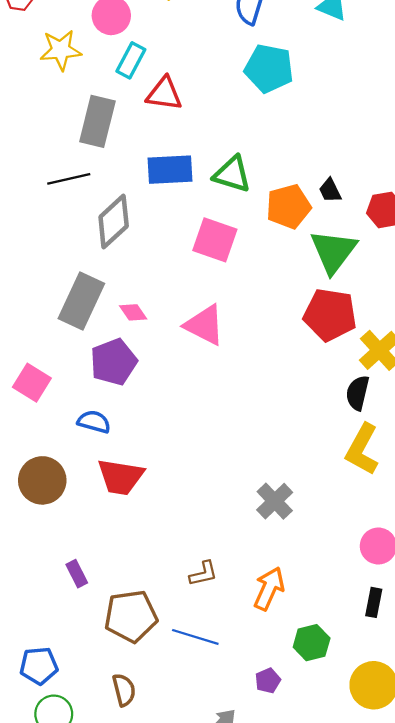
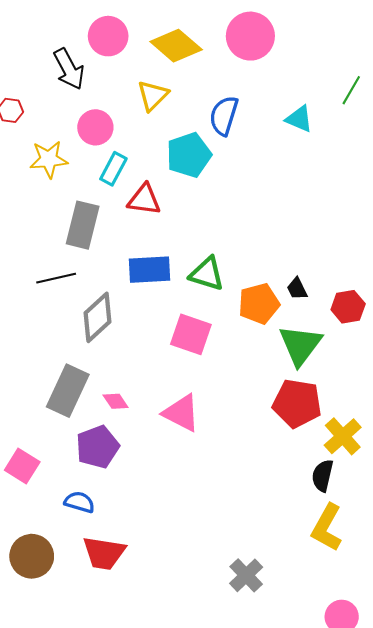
cyan pentagon: (269, 68) -> (189, 155), moved, turned -30

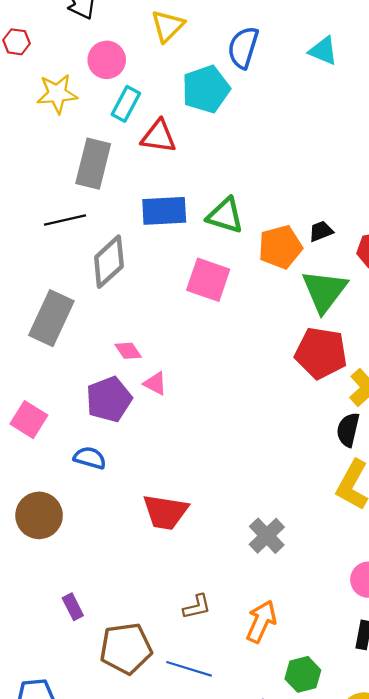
black trapezoid: (297, 289) -> (321, 231), turned 95
gray rectangle: (68, 391) -> (51, 318), moved
pink triangle: (181, 413) -> (155, 383), moved, size x0.6
red trapezoid: (104, 553) -> (165, 512), moved

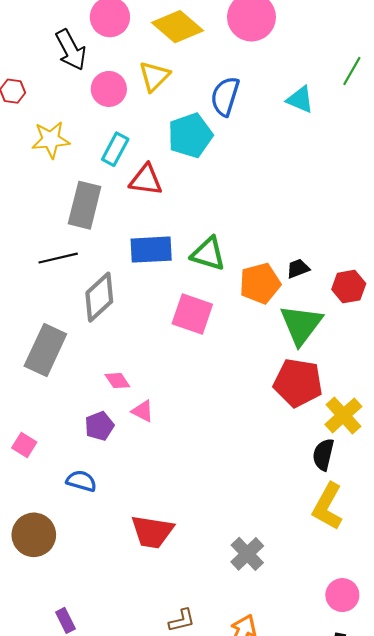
pink circle: (107, 60) -> (109, 89), moved
purple pentagon: (109, 399) -> (99, 426), size x0.7
pink square: (29, 420) -> (24, 445), size x0.7

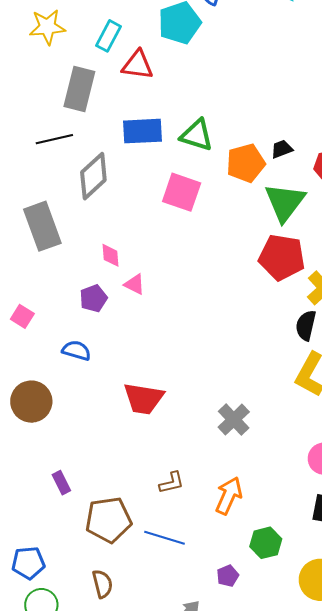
gray rectangle: (45, 350) -> (42, 226), turned -45
pink diamond: (117, 381) -> (110, 255), turned 30

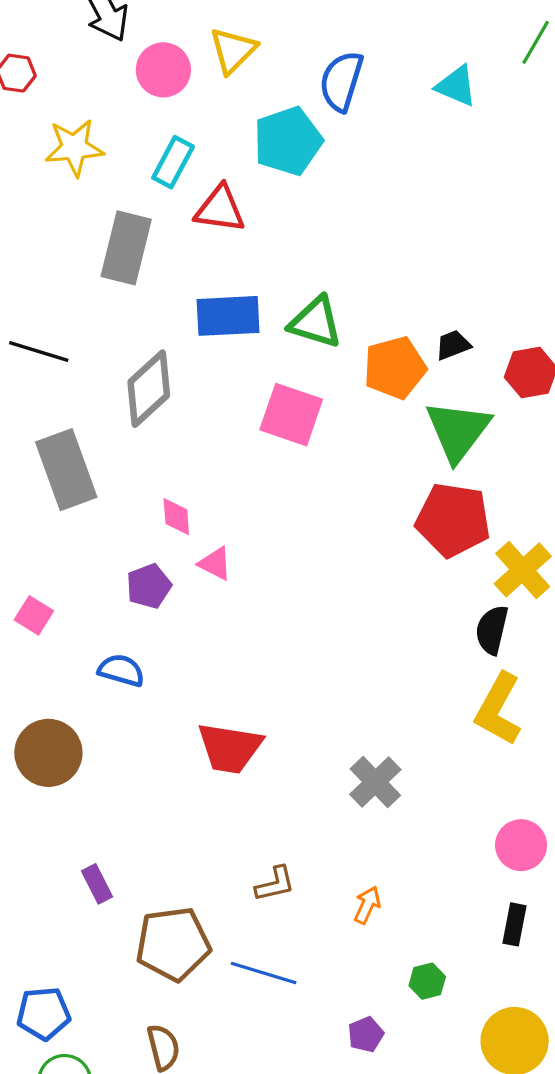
black line: (54, 139) -> (39, 351), moved, turned 30
orange arrow: (229, 496) -> (367, 905), size x0.6
green hexagon: (266, 543) -> (427, 981), size x0.7

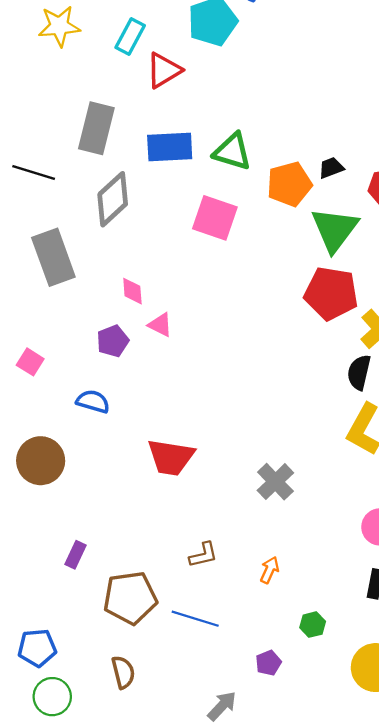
red triangle: (220, 209) -> (164, 70), turned -39
gray rectangle: (126, 248) -> (96, 128), moved
purple rectangle: (97, 884) -> (75, 555), turned 52

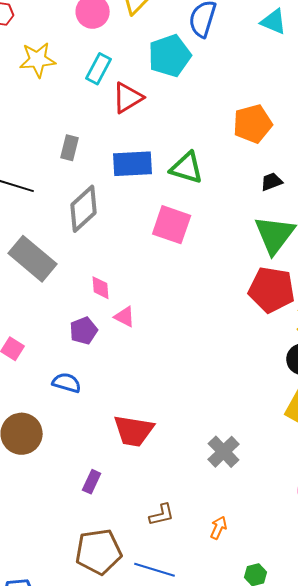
gray rectangle: (96, 128) -> (70, 148), size x0.6
orange pentagon: (289, 184) -> (253, 124), moved
gray rectangle: (53, 257) -> (33, 259), turned -30
purple rectangle: (75, 555) -> (92, 482), moved

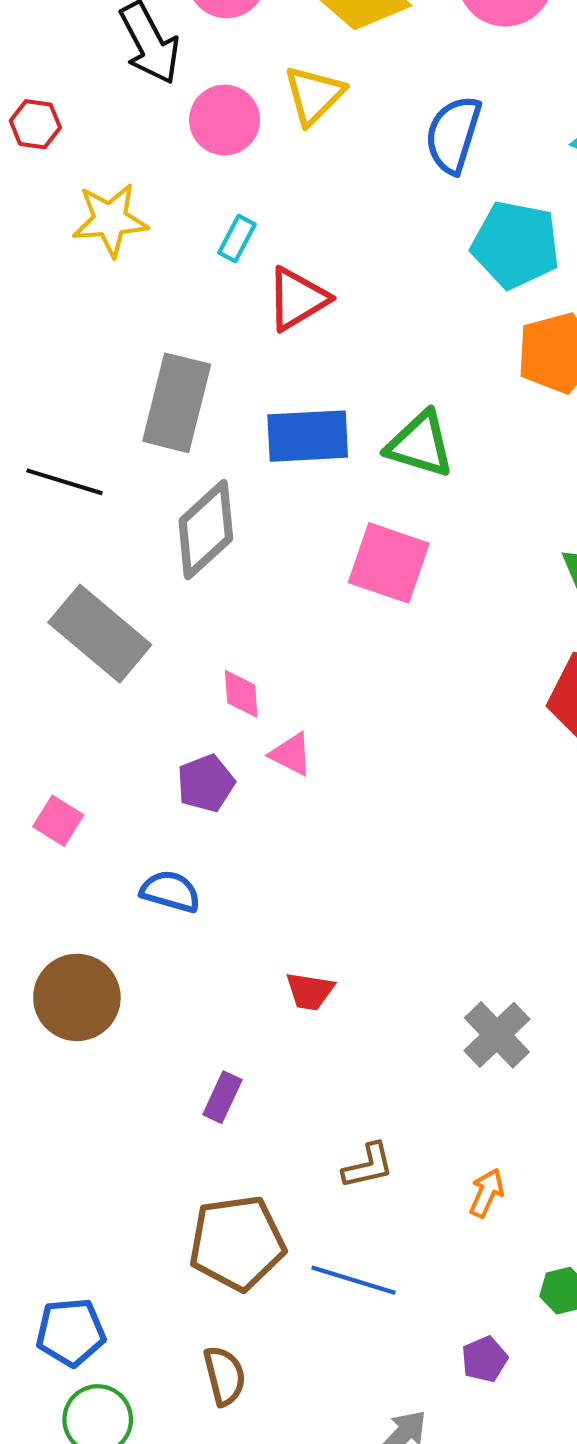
cyan pentagon: (170, 56) -> (516, 245), moved, turned 30
cyan rectangle: (99, 69) -> (237, 239), size x0.7
gray rectangle: (70, 148) -> (177, 403), size x1.8
red trapezoid: (134, 431) -> (310, 991), size x0.6

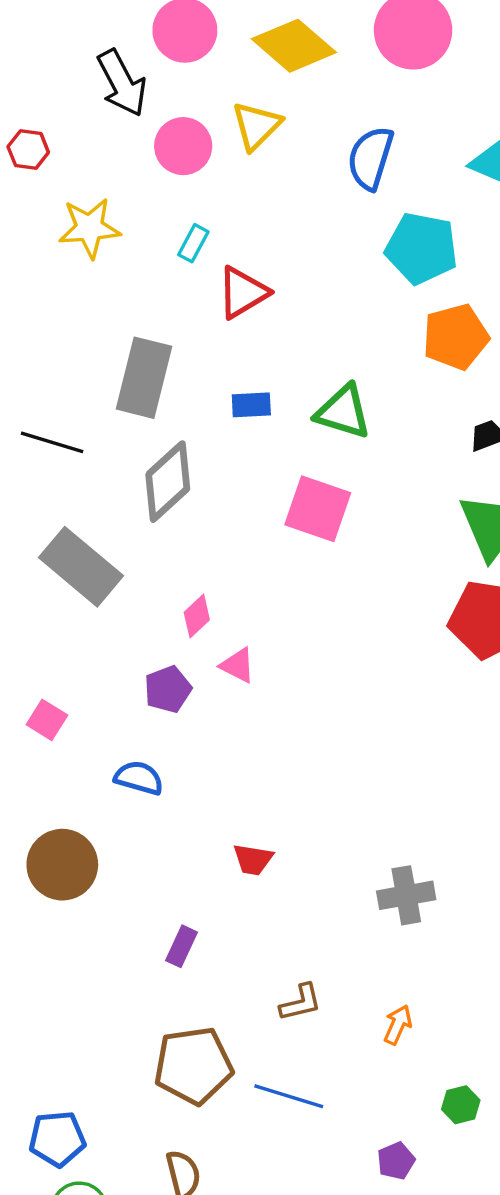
blue rectangle: (308, 436) -> (251, 405), size x0.6
pink diamond: (241, 694) -> (197, 616), turned 51
gray cross: (497, 1035) -> (406, 895), turned 34

